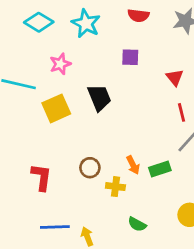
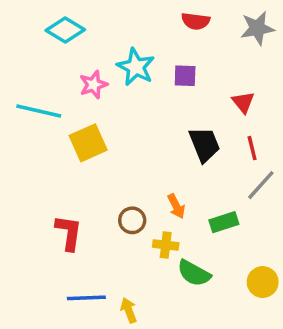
cyan star: (86, 24) -> (136, 67), moved
black trapezoid: (99, 98) -> (204, 145), moved
orange arrow: (133, 165) -> (176, 206), moved
green semicircle: (137, 224) -> (194, 273), moved, size x1.4

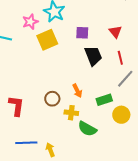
purple square: (185, 76) -> (82, 33), moved
yellow square: (88, 143) -> (47, 40), moved
yellow circle: (263, 282) -> (121, 115), moved

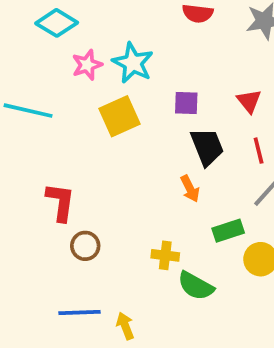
pink star: (30, 22) -> (87, 65), moved
orange arrow: (77, 91) -> (190, 189), moved
brown circle: (52, 99) -> (85, 246), moved
red L-shape: (16, 106) -> (60, 202), moved

